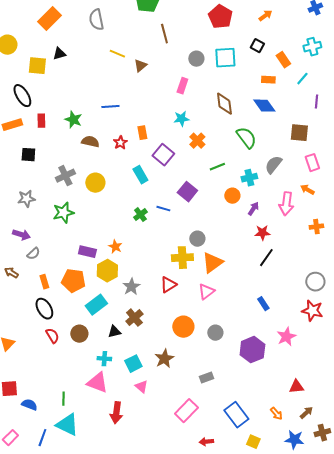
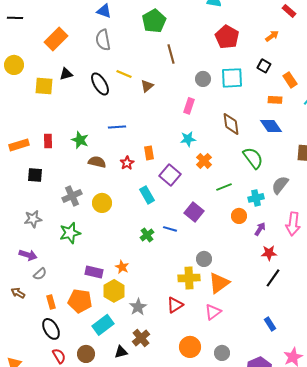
black ellipse: (22, 96) -> (100, 84), moved

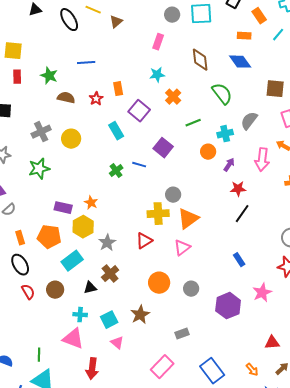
yellow square: (44, 86) -> (13, 51), moved

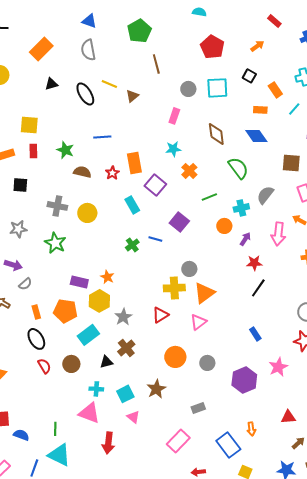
orange rectangle: (118, 89) -> (134, 163), size x1.5
gray cross: (41, 132) -> (57, 206), turned 36
green star: (39, 169) -> (55, 243), turned -30
orange arrow: (252, 370) -> (251, 429), moved, turned 32

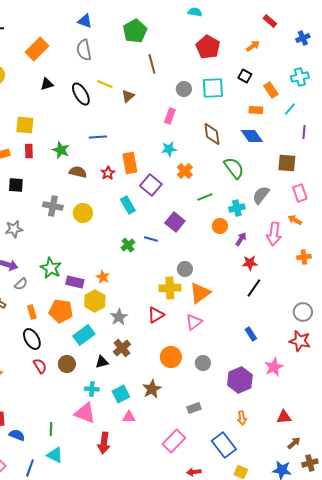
green star: (55, 243) -> (51, 268), moved
pink triangle: (133, 417) -> (129, 417), turned -40
orange arrow: (251, 429) -> (242, 418), moved
cyan triangle: (59, 455) -> (55, 455), size x0.7

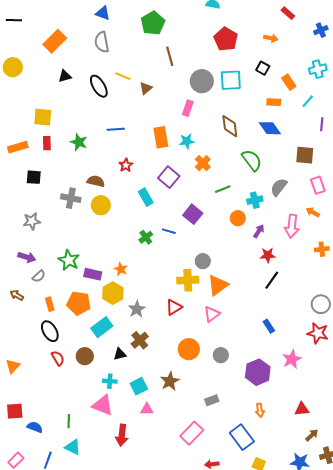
orange arrow: (253, 46) -> (271, 38), turned 48
gray circle: (184, 89) -> (202, 81), size x1.5
orange rectangle: (130, 163) -> (161, 137), moved
brown semicircle: (78, 172) -> (96, 181), moved

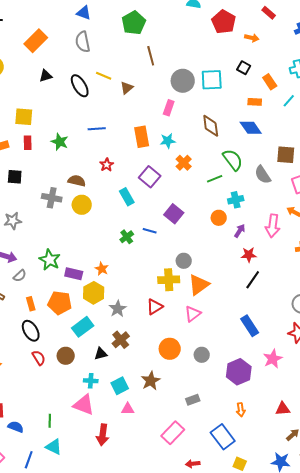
red pentagon: (226, 39) -> (224, 22), moved
gray semicircle: (279, 187) -> (263, 175), moved, turned -72
green line: (223, 189) -> (215, 179), moved
blue rectangle: (269, 326) -> (250, 326), size x1.5

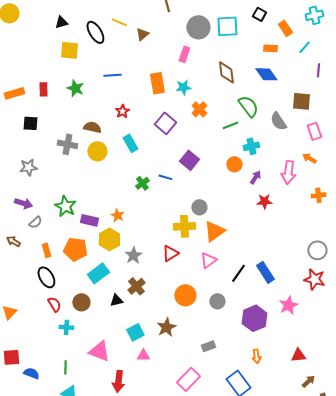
yellow square: (24, 117) -> (69, 50), moved
cyan rectangle: (127, 197) -> (130, 143), moved
black line: (253, 280) -> (238, 273), moved
cyan cross: (91, 381) -> (66, 327), moved

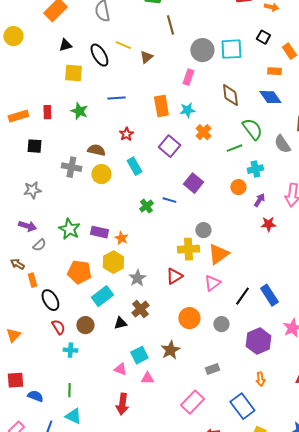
purple rectangle: (89, 220) -> (99, 232), moved
orange rectangle: (46, 250) -> (32, 280), moved
pink triangle: (99, 351) -> (120, 369), moved, size x0.6

